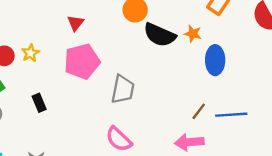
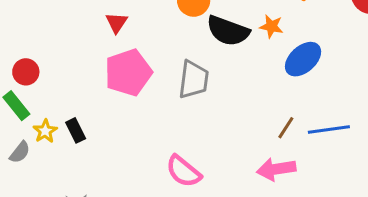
yellow star: (30, 53) -> (45, 131), moved
blue ellipse: (215, 60) -> (303, 59), turned 52
gray trapezoid: (123, 89) -> (194, 80), moved

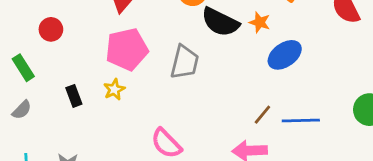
red circle: (26, 72) -> (51, 29), moved
yellow star: (45, 131) -> (114, 89), moved

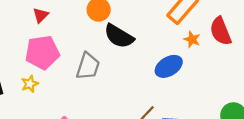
orange star: (260, 22) -> (192, 39), moved

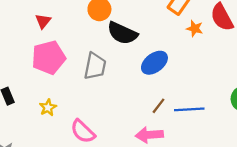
blue ellipse: (169, 66) -> (154, 63), moved
yellow star: (30, 84) -> (48, 108), moved

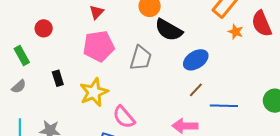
brown line: (159, 106) -> (196, 90), moved
yellow star: (48, 108) -> (94, 92), size x1.8

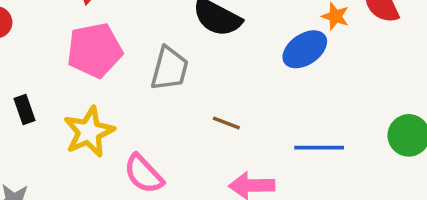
blue ellipse: (196, 60) -> (305, 49), moved
brown line: (196, 90) -> (226, 123), moved, turned 70

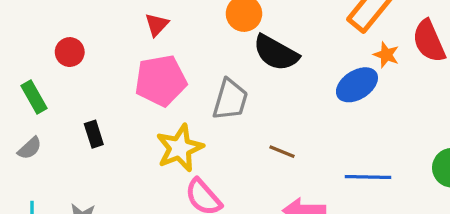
yellow star: (89, 132) -> (180, 148), moved

